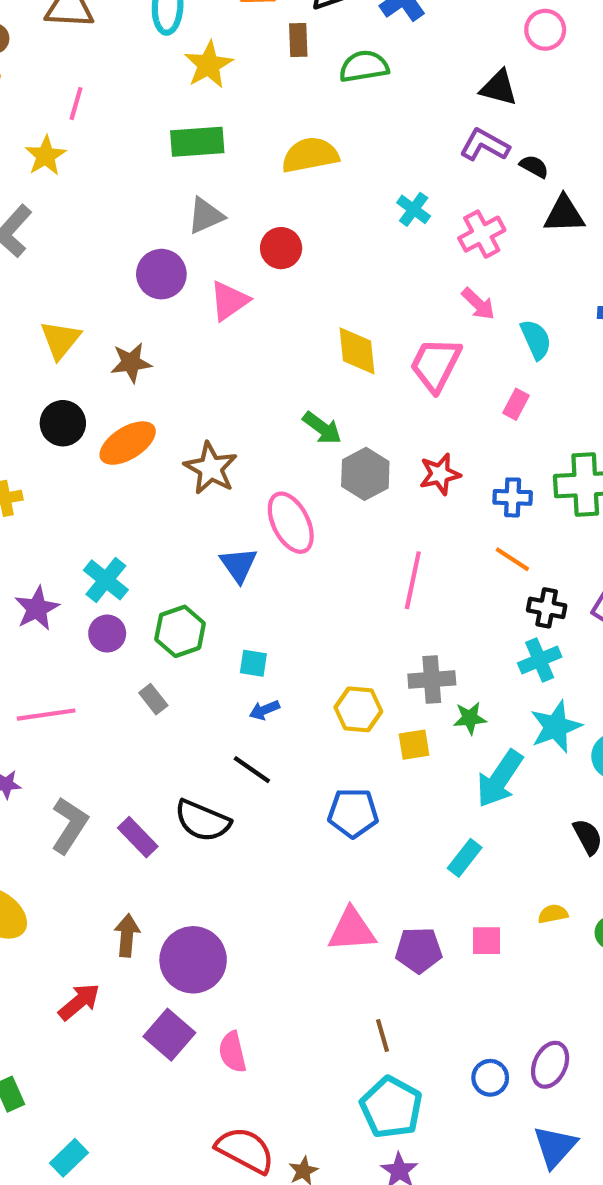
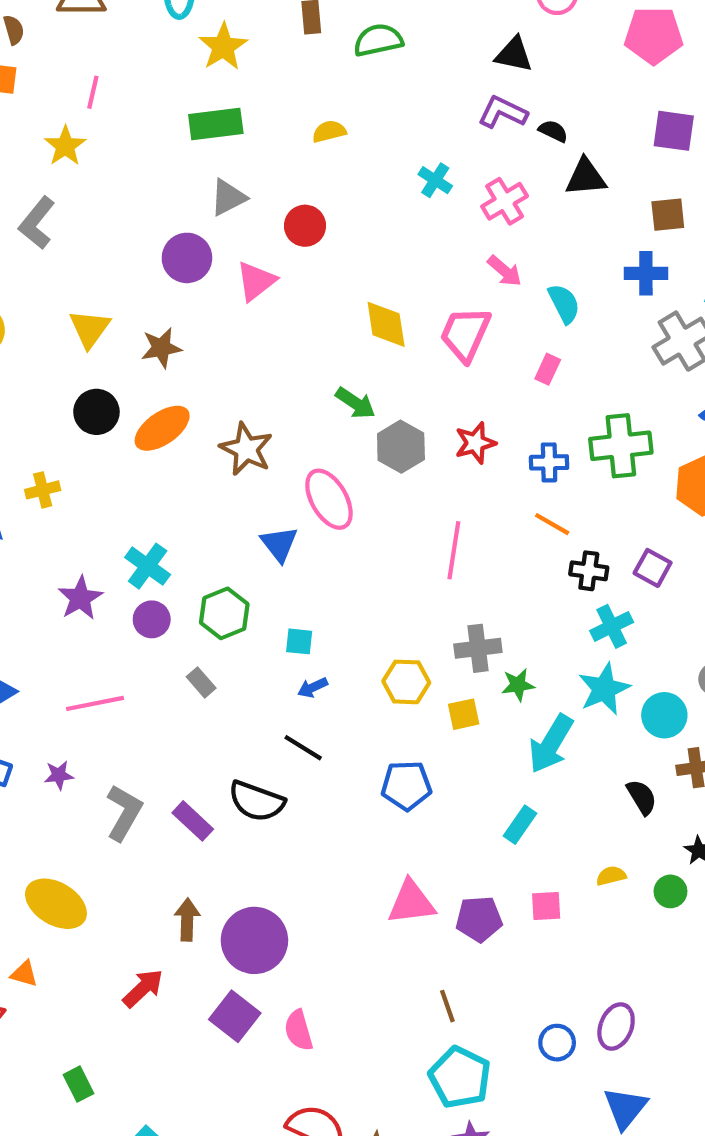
yellow semicircle: (310, 155) -> (329, 131), size x0.6
cyan cross: (540, 660) -> (612, 626), moved

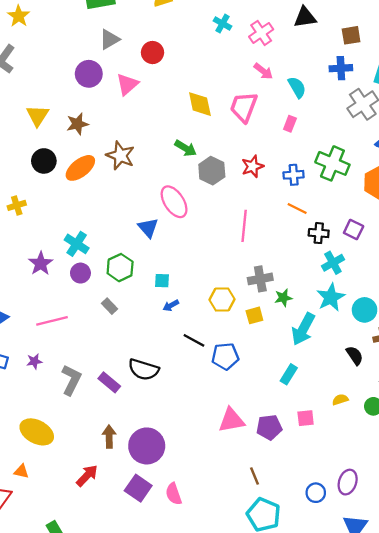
green cross: (621, 446) -> (332, 163), turned 32
brown star: (246, 449) -> (120, 156), moved
black line: (303, 748) -> (194, 340), moved

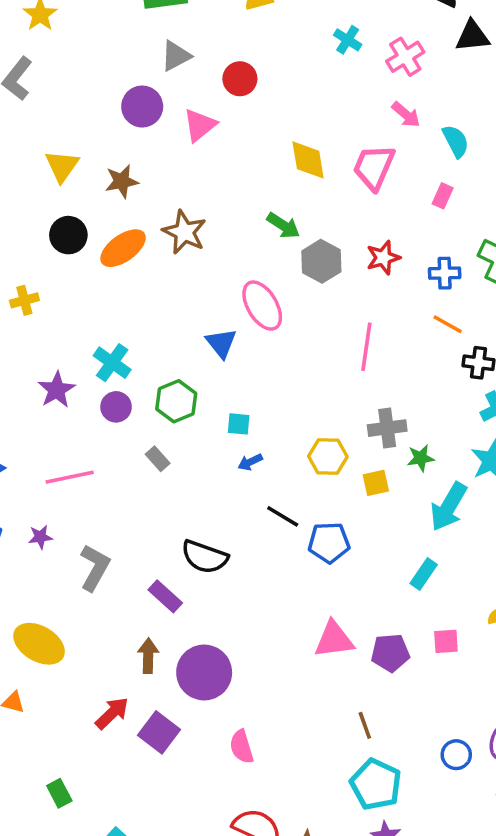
purple rectangle: (109, 382) -> (165, 596), moved
purple square: (138, 488) -> (159, 732), moved

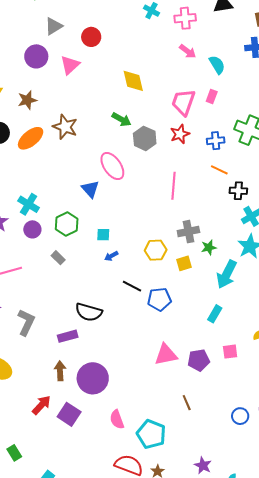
pink cross: (405, 57) -> (185, 18), turned 30
pink trapezoid: (374, 167) -> (183, 102), moved
purple rectangle: (165, 596) -> (68, 336), turned -54
cyan pentagon: (376, 784) -> (151, 434), moved

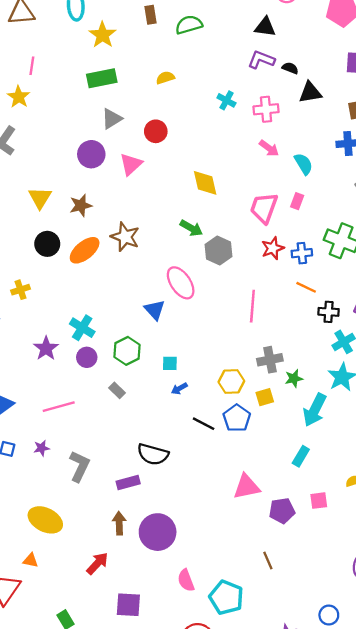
red star: (180, 134) -> (273, 248), moved
blue pentagon: (159, 299) -> (237, 418), moved, turned -30
pink triangle: (166, 355) -> (247, 487), moved
purple square: (69, 414) -> (128, 605), moved, turned -30
blue circle: (240, 416) -> (329, 615), moved

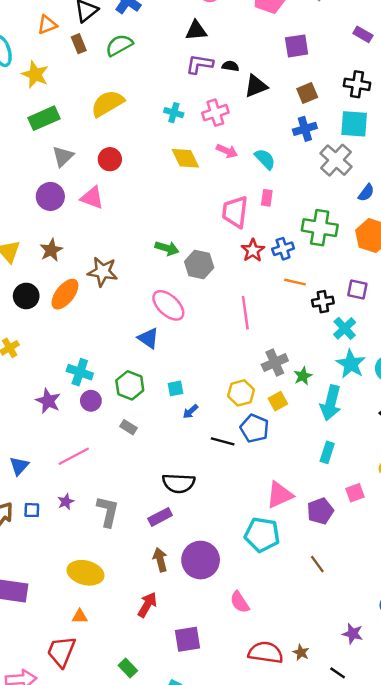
yellow semicircle: (165, 78) -> (107, 103), size x1.8
pink triangle: (131, 164) -> (92, 198), turned -45
yellow diamond: (205, 183) -> (185, 158), moved
cyan pentagon: (226, 597) -> (262, 535), moved

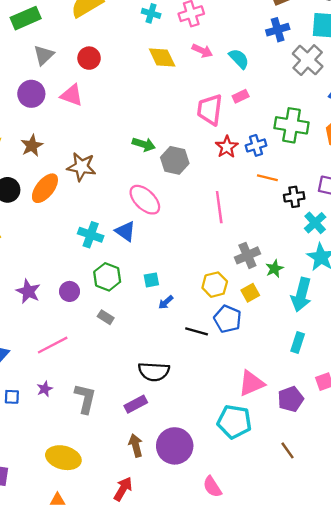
pink rectangle: (267, 198) -> (241, 96), turned 56
cyan cross: (80, 372) -> (91, 235), moved

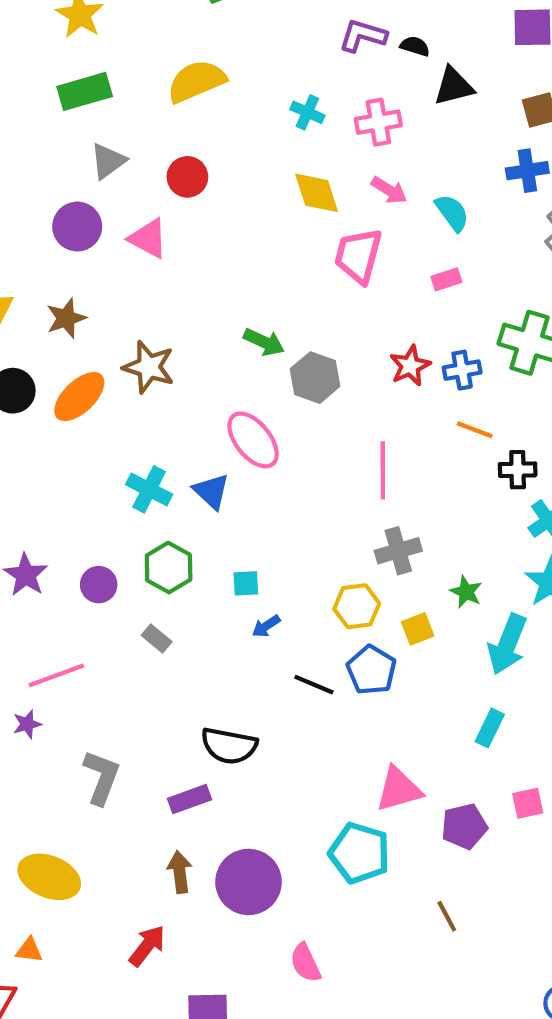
pink trapezoid: (210, 110) -> (358, 256), moved
gray cross: (247, 255) -> (398, 551), moved
green star: (274, 269) -> (466, 592), turned -30
purple star: (45, 389) -> (27, 724), moved

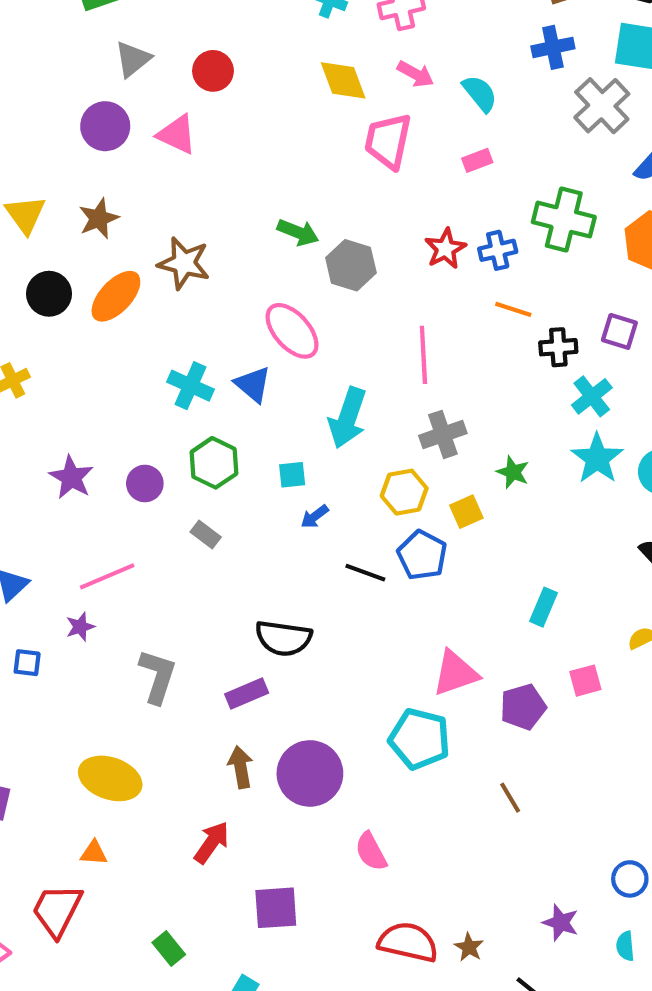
cyan arrow: (507, 644) -> (348, 418), moved

